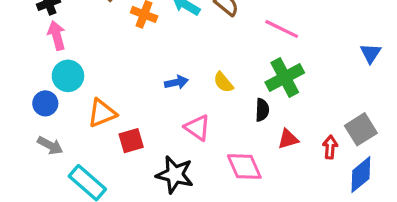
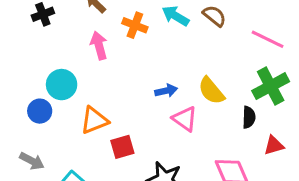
pink arrow: (57, 35) -> (99, 46), moved
yellow semicircle: (223, 82) -> (211, 91), size x1.4
pink triangle: (197, 128) -> (185, 119), moved
gray arrow: (50, 145) -> (32, 161), moved

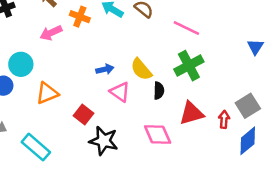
pink arrow: (99, 46) -> (51, 33), turned -100
black semicircle: (249, 117) -> (159, 91), moved
red triangle: (274, 145) -> (191, 113), size x1.5
red square: (122, 147) -> (84, 114), moved, turned -36

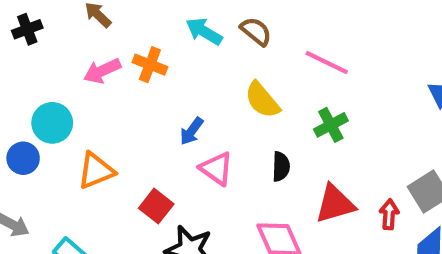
orange cross: (80, 17) -> (150, 65), moved
green cross: (189, 66) -> (331, 125), size x0.7
blue arrow: (105, 69) -> (192, 131), turned 138
yellow semicircle: (141, 69) -> (262, 100), moved

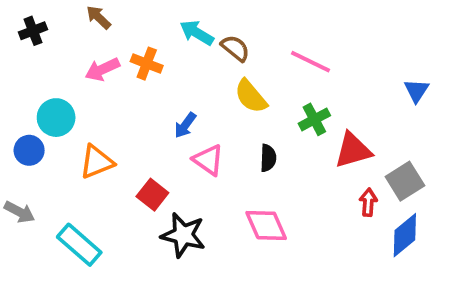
brown semicircle: (256, 31) -> (235, 48), moved
red triangle: (335, 204) -> (353, 150), moved

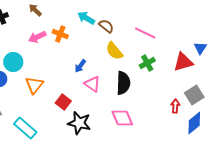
red triangle: (353, 150) -> (183, 62), moved
black semicircle: (268, 158) -> (123, 83), size x1.6
orange triangle: (97, 162) -> (34, 85), turned -30

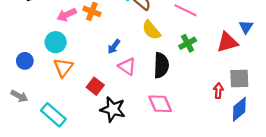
cyan circle: (13, 62) -> (56, 42), moved
gray square: (194, 95) -> (239, 78), turned 30

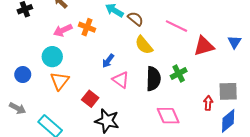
red triangle: (227, 42) -> (204, 46), moved
green cross: (188, 43) -> (179, 73), moved
pink diamond: (160, 104) -> (168, 116), moved

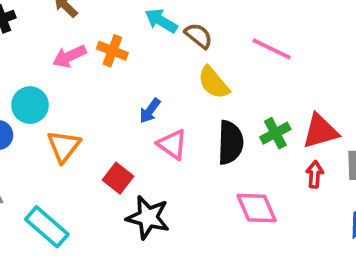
red triangle: (204, 46) -> (320, 131), moved
cyan circle: (52, 57) -> (30, 105), moved
red arrow: (208, 103) -> (315, 174), moved

